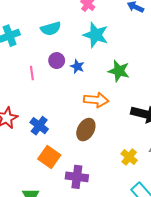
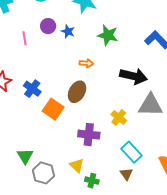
orange arrow: (96, 100) -> (86, 63), size x0.6
orange square: (49, 157) -> (53, 109), moved
purple cross: (77, 177) -> (89, 135), moved

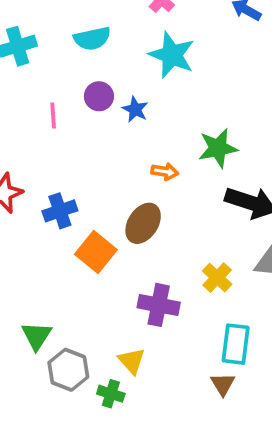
green star: (108, 35) -> (218, 148), moved, turned -30
blue cross: (32, 89) -> (60, 211), turned 30
cyan rectangle: (131, 152) -> (236, 344), turned 45
green cross: (92, 181) -> (111, 394), moved

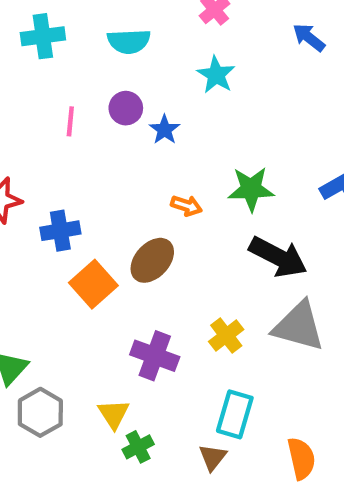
cyan star: (172, 55) -> (216, 75), size x0.7
green cross: (111, 394) -> (138, 447), moved, turned 35

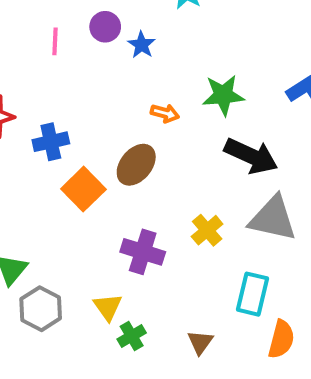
cyan rectangle: (235, 414) -> (252, 294), moved
orange semicircle: (301, 458) -> (281, 339), turned 30

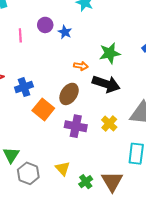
black arrow: (251, 156) -> (106, 84), moved
purple cross: (143, 252) -> (76, 126), moved
green cross: (132, 336) -> (86, 182), moved
brown triangle: (200, 342) -> (112, 181), size x1.6

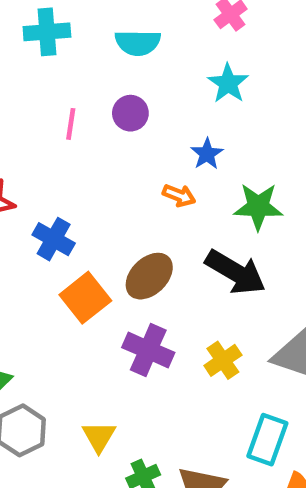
blue star: (65, 32) -> (207, 154), moved
orange arrow: (81, 66) -> (179, 195), moved
blue cross: (24, 87) -> (54, 239), turned 36

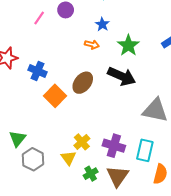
pink line: (71, 124) -> (39, 18), turned 32
green star: (258, 207) -> (128, 45), turned -30
purple cross: (148, 350) -> (114, 146), moved
yellow cross: (223, 360) -> (82, 142), moved

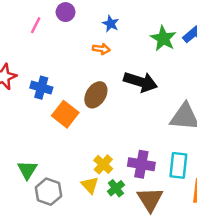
green star: (128, 45) -> (163, 38), moved
green cross: (91, 174) -> (116, 188), moved

